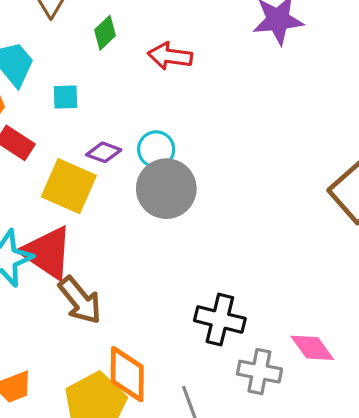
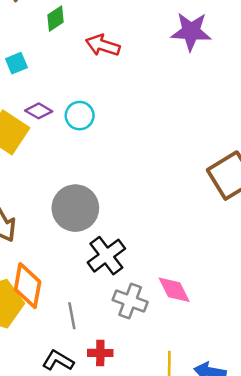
cyan square: (66, 97) -> (16, 63), turned -30
gray circle: (166, 189) -> (75, 208), moved
black cross: (220, 320) -> (106, 256), turned 30

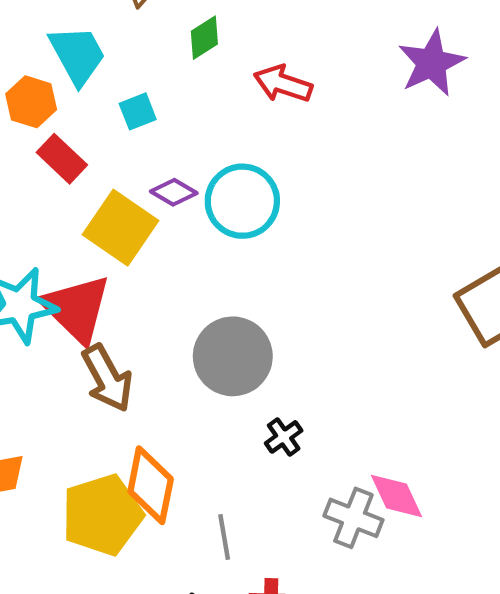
purple star: (191, 32) -> (432, 63), turned -30
cyan circle: (80, 116) -> (242, 201), size x1.5
black cross: (106, 256) -> (284, 437), size x0.6
gray cross: (130, 301) -> (353, 518), moved

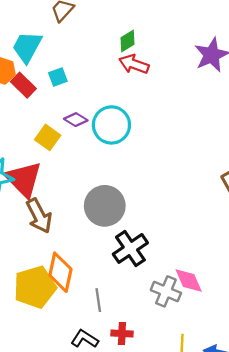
green diamond: (204, 38) -> (127, 41), moved
cyan trapezoid: (77, 55) -> (27, 47), turned -124
red rectangle: (62, 159) -> (23, 85), moved
yellow square: (121, 228) -> (48, 137), size x0.7
black cross: (284, 437) -> (130, 248), size x1.8

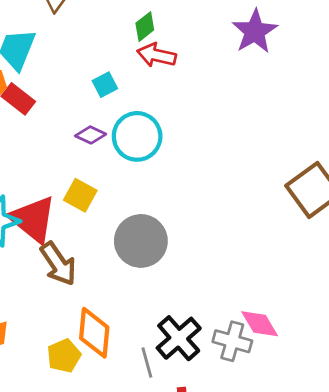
cyan square: (58, 77) -> (105, 85), moved
yellow square: (48, 137) -> (80, 195), moved
black cross: (130, 248) -> (179, 338), moved
yellow pentagon: (35, 287) -> (64, 356), size x0.6

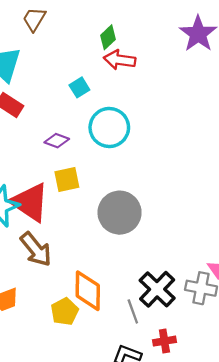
purple diamond: (91, 135) -> (57, 141), moved
yellow square: (80, 195) -> (67, 179), turned -36
brown arrow: (58, 264) -> (36, 249), moved

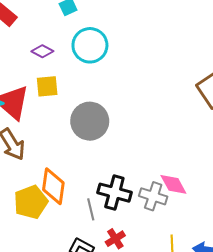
black cross: (157, 289) -> (114, 193), turned -36
yellow pentagon: (65, 312) -> (31, 202), size x1.4
red cross: (164, 341) -> (115, 239), turned -30

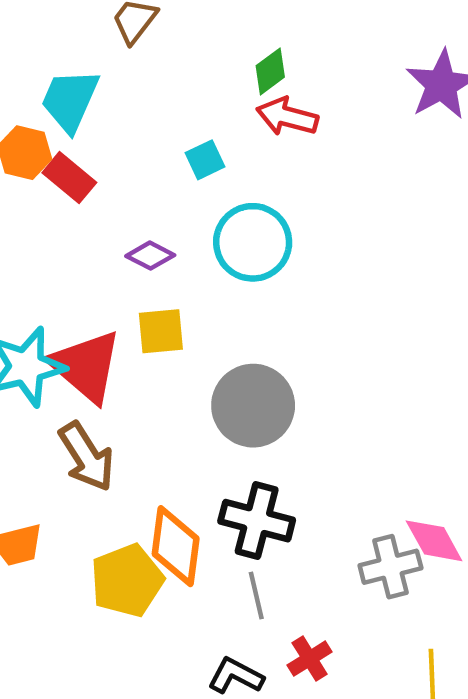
black cross: (114, 193) -> (257, 521), moved
gray cross: (153, 196) -> (390, 567), turned -32

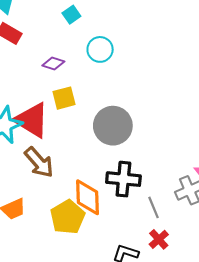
cyan circle: (253, 242) -> (100, 49), size x0.7
gray line: (256, 596) -> (153, 207), moved

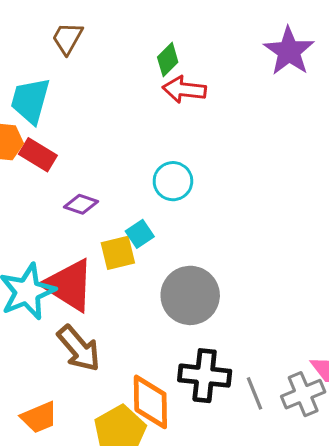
cyan square: (71, 15) -> (140, 234), moved
purple diamond: (53, 64) -> (81, 204), moved
gray line: (153, 207) -> (255, 393), moved

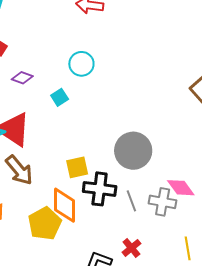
yellow square: (118, 253) -> (77, 167), moved
gray circle: (190, 295) -> (133, 151), moved
gray cross: (303, 394) -> (163, 202), turned 32

